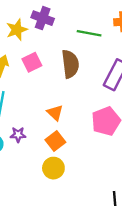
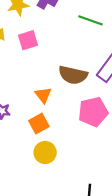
brown semicircle: (70, 64) -> (73, 75), moved, turned 100
yellow circle: (53, 168) -> (45, 152), moved

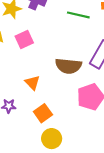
orange triangle: (43, 95) -> (32, 83), moved

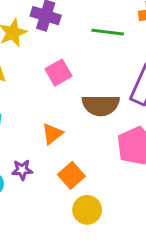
pink square: (24, 40) -> (58, 73), moved
orange triangle: (32, 83) -> (52, 134), turned 42

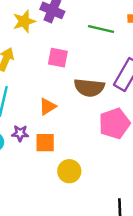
pink square: (58, 73) -> (58, 58), turned 35
orange square: (71, 175) -> (45, 143), moved, turned 35

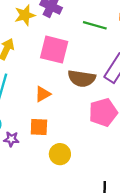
pink square: (58, 58) -> (54, 50), size x1.5
purple star: (20, 133) -> (11, 139), moved

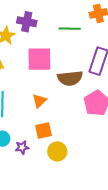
yellow circle: (60, 154) -> (57, 151), moved

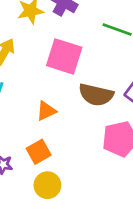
orange square: (44, 130) -> (39, 152), turned -36

